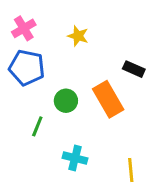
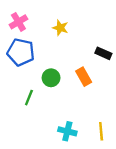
orange rectangle: (108, 99) -> (84, 77), size x0.7
cyan cross: (75, 158) -> (67, 131), moved

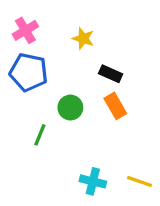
black rectangle: (103, 53) -> (111, 74), moved
yellow line: (101, 131) -> (139, 181), turned -66

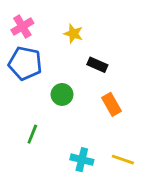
orange rectangle: (115, 106) -> (112, 104), moved
green line: (40, 135) -> (32, 134), moved

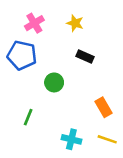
pink cross: (22, 27) -> (34, 23), moved
yellow star: (73, 34) -> (75, 23), moved
orange rectangle: (112, 104) -> (104, 107), moved

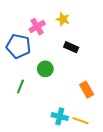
pink cross: (34, 23) -> (37, 27), moved
green line: (28, 117) -> (20, 86), moved
yellow line: (107, 139) -> (80, 121), moved

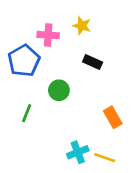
pink cross: (37, 27) -> (48, 35), turned 35
blue pentagon: (18, 46) -> (24, 61), turned 30
cyan cross: (60, 116) -> (78, 152), turned -35

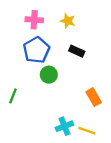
pink cross: (48, 35) -> (34, 20), moved
blue pentagon: (24, 61) -> (36, 50), moved
green line: (27, 113) -> (13, 96), moved

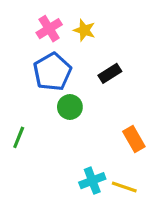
pink cross: (34, 20) -> (49, 29), turned -36
yellow star: (68, 21) -> (84, 30), moved
black rectangle: (77, 51) -> (110, 73), turned -56

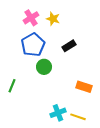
orange rectangle: (134, 139) -> (84, 87), turned -42

